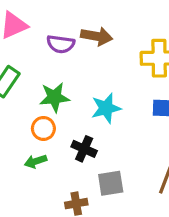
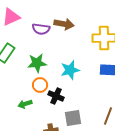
orange circle: (43, 128) -> (40, 85), moved

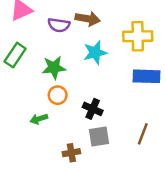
cyan star: (70, 70) -> (95, 53), moved
black cross: (56, 96) -> (93, 109), moved

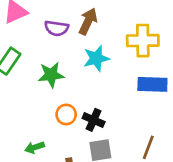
brown arrow: (88, 19) -> (88, 21), turned -75
orange circle: (58, 95) -> (66, 115), moved
green arrow: (39, 119) -> (35, 147), moved

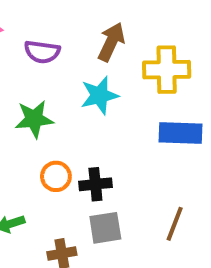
brown arrow: (88, 21) -> (111, 42), moved
black cross: (94, 120) -> (95, 184), turned -30

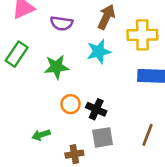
black cross: (95, 184) -> (96, 109), turned 30

